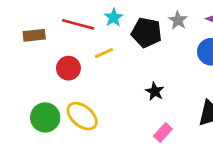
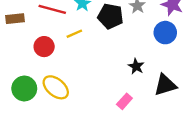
black star: (155, 91) -> (136, 66), moved

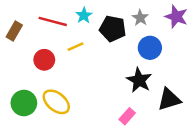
brown rectangle: (15, 19) -> (14, 31), turned -54
blue circle: (165, 33) -> (150, 48), moved
black star: (136, 66) -> (139, 80), size x1.5

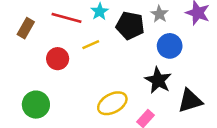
yellow ellipse: (56, 102) -> (112, 103), moved, turned -68

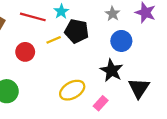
black pentagon: (130, 26) -> (77, 31), moved
black triangle: (190, 101) -> (139, 88), turned -40

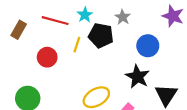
gray star: (113, 14) -> (123, 17), moved
yellow line: (54, 40) -> (77, 45), turned -48

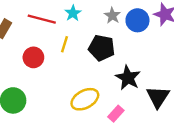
black pentagon: (101, 35) -> (102, 48), moved
blue circle: (148, 46) -> (137, 20), moved

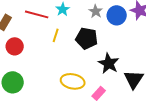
red circle: (33, 57) -> (15, 46), moved
yellow ellipse: (85, 99) -> (73, 81), turned 40

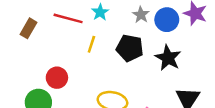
red circle: (15, 46) -> (57, 78), moved
black star: (109, 63) -> (168, 58), moved

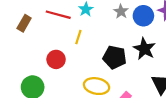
black pentagon: (130, 48) -> (115, 57), moved
red circle: (57, 78) -> (56, 59), moved

